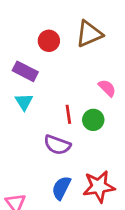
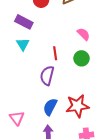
green circle: (93, 120) -> (81, 58), moved
purple semicircle: (57, 145) -> (47, 76), turned 84

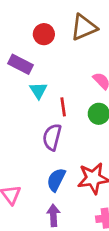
cyan triangle: (23, 44) -> (38, 90), moved

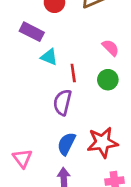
cyan triangle: (38, 90) -> (49, 57), turned -36

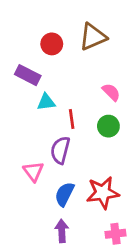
cyan triangle: (49, 57) -> (46, 102), turned -30
pink triangle: (22, 158) -> (33, 171), moved

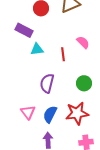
red line: (72, 119) -> (63, 54), moved
green circle: (108, 126) -> (84, 83), moved
pink triangle: (33, 171) -> (28, 112), moved

